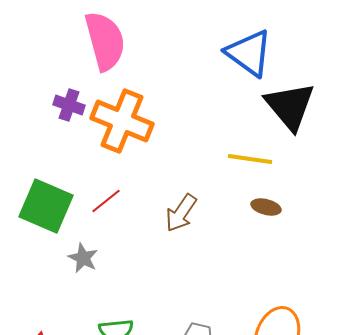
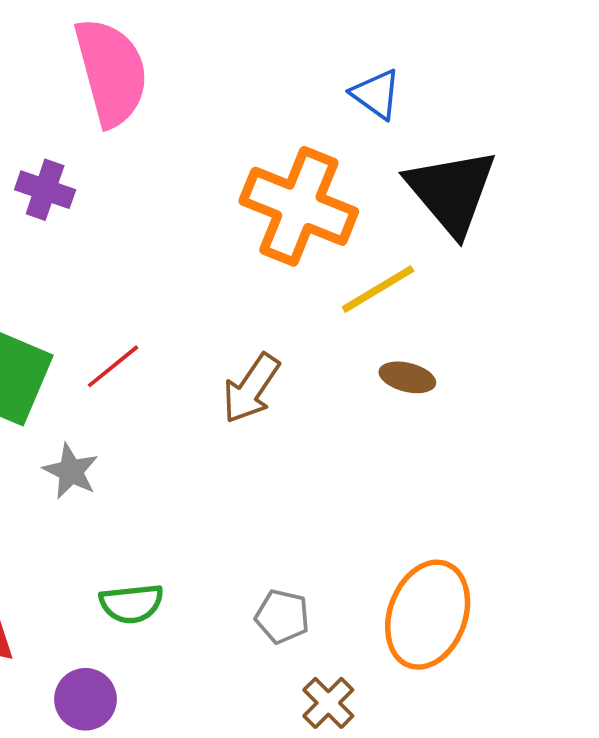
blue triangle: (249, 53) -> (376, 94), size x0.6
orange cross: (122, 121) -> (299, 206), moved
yellow line: (250, 159) -> (378, 289), turned -39

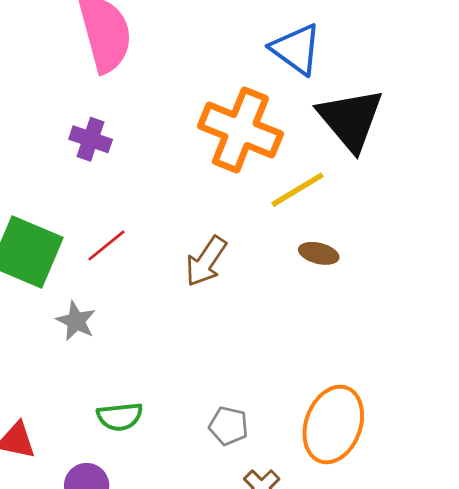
blue triangle: (376, 94) -> (296, 49), size x1.4
purple cross: (45, 190) -> (91, 139), moved

